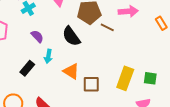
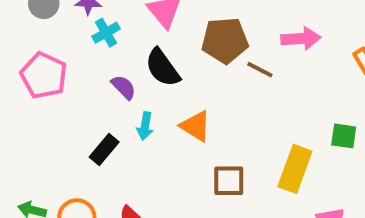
black semicircle: (71, 36) -> (163, 68), moved
orange triangle: (71, 71) -> (196, 126), moved
green square: (150, 78) -> (344, 136), moved

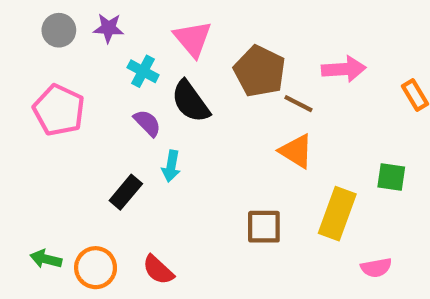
cyan cross: (106, 33) -> (143, 71), moved, turned -32
brown pentagon: (225, 40) -> (260, 71), turned 30
orange triangle: (196, 126) -> (296, 151), moved

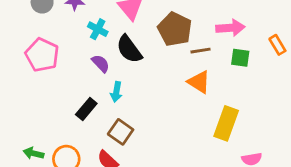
brown line: (298, 104) -> (200, 51), turned -36
green square: (391, 177) -> (240, 58), moved
brown square: (264, 227) -> (121, 132), moved, turned 35

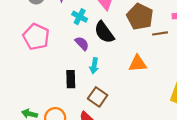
orange triangle: (199, 82) -> (138, 64), moved, turned -36
black rectangle: (86, 109) -> (71, 79), turned -42

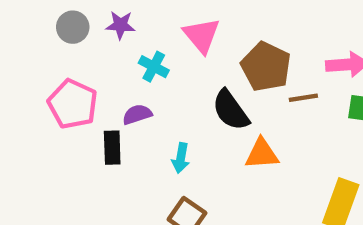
black semicircle: (104, 32) -> (231, 110), moved
purple semicircle: (82, 43) -> (137, 114), moved, turned -64
black rectangle: (71, 79) -> (112, 148), moved

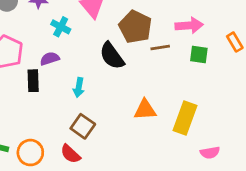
orange triangle: (262, 154) -> (145, 110), moved

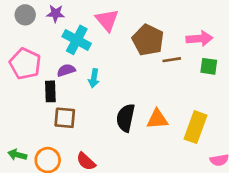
cyan cross: (61, 27) -> (77, 40), size x1.5
black semicircle: (112, 56) -> (126, 118), moved, turned 48
cyan arrow: (79, 88) -> (94, 78), moved
brown square: (83, 126) -> (65, 118), moved, turned -30

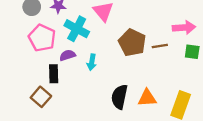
brown pentagon: (148, 40) -> (132, 43), moved
pink pentagon: (25, 64) -> (42, 38), moved
brown square: (65, 118) -> (41, 97), moved, turned 36

